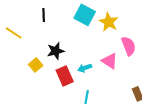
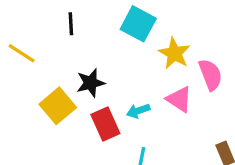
yellow star: (109, 22) -> (174, 53), moved
yellow square: (36, 65) -> (58, 106), size x1.5

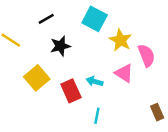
black line: (71, 24) -> (46, 19), turned 63
black star: (91, 83) -> (60, 46), moved
cyan arrow: (138, 111) -> (95, 81), turned 35

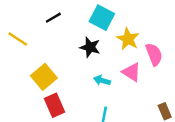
black star: (60, 46) -> (90, 47), moved, turned 30
red rectangle: (71, 91) -> (55, 105), moved

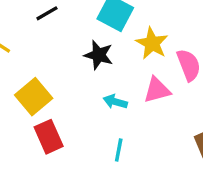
pink triangle: (132, 72) -> (157, 90), turned -48

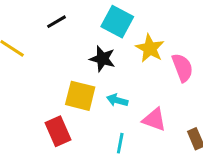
pink triangle: (157, 90) -> (154, 119), moved, turned 35
yellow square: (34, 97) -> (80, 96), moved, turned -36

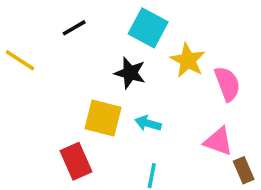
pink triangle: (154, 119) -> (218, 141), moved

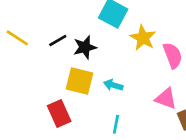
black line: (74, 28) -> (58, 41), moved
black star: (130, 73) -> (85, 47), moved, turned -30

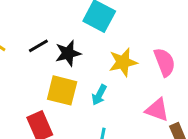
yellow star: (143, 38) -> (123, 62), moved, turned 30
cyan arrow: (113, 85) -> (99, 95), turned -78

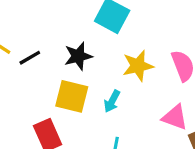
black line: (38, 46) -> (30, 58), moved

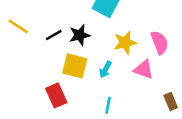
black line: (30, 58) -> (54, 35), moved
pink triangle: (175, 117) -> (144, 70), moved

